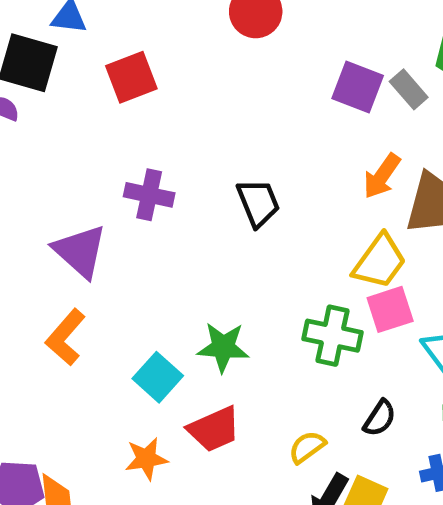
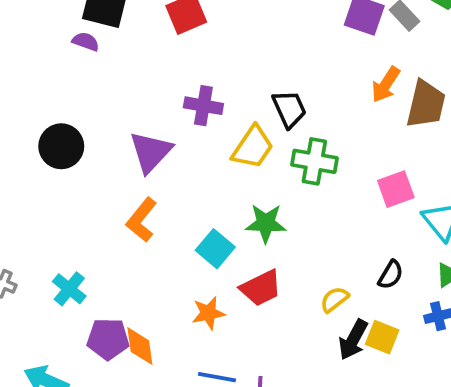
purple triangle: (80, 251) -> (151, 152), turned 33
yellow trapezoid: (380, 261) -> (253, 147), moved
green cross: (332, 336) -> (314, 161), moved

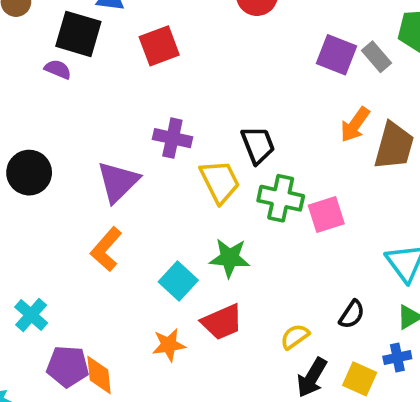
yellow trapezoid: (253, 147) -> (220, 182), turned -63
pink square: (396, 189) -> (326, 215), moved
yellow square: (382, 337) -> (360, 379), moved

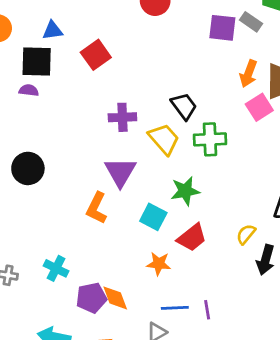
purple triangle: (118, 182) -> (120, 172), moved
pink square: (326, 215) -> (259, 107), moved
orange star: (169, 345) -> (159, 264), turned 30

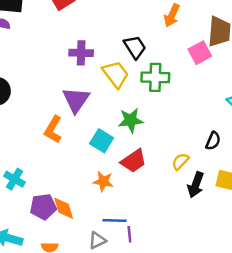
orange arrow: (249, 74) -> (172, 15), moved
purple line: (207, 310) -> (129, 234), moved

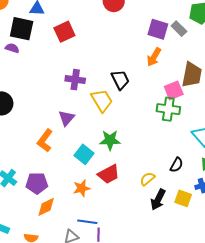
green cross: (155, 77) -> (168, 109), moved
purple triangle: (76, 100) -> (66, 118), size x0.7
orange star: (103, 181) -> (82, 188), turned -30
purple pentagon: (43, 207) -> (37, 183), moved
orange diamond: (64, 208) -> (46, 207), turned 75

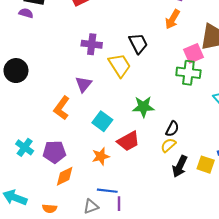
green star: (110, 140) -> (143, 107), moved
black semicircle: (176, 165) -> (172, 129), moved

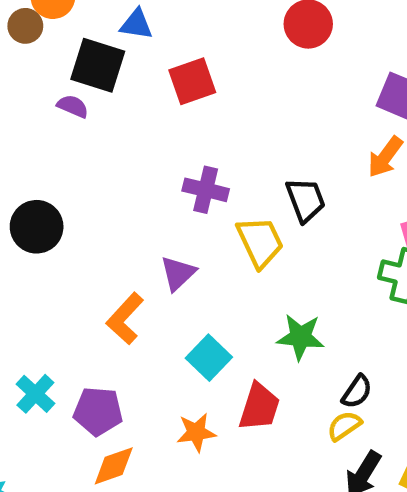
red trapezoid: (128, 141) -> (259, 407), turned -50

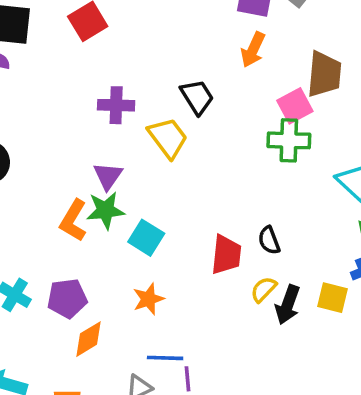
green star: (301, 337) -> (105, 210), moved
black semicircle: (357, 392) -> (269, 240), turned 136
red trapezoid: (259, 407) -> (226, 255), moved
yellow semicircle: (344, 426) -> (264, 289), moved

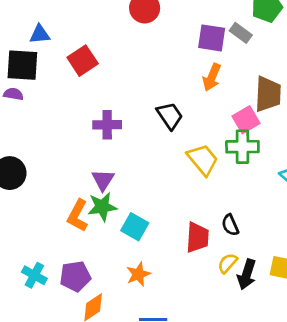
yellow trapezoid: (168, 138) -> (203, 160), moved

